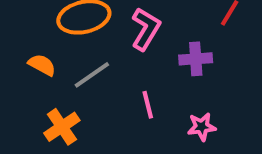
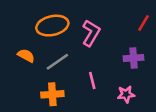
purple cross: (196, 59) -> (134, 58), moved
orange cross: (62, 127) -> (52, 94), moved, turned 30

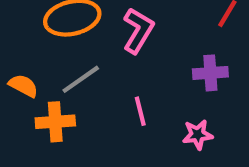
orange semicircle: (26, 56) -> (23, 86), moved
orange cross: (52, 94) -> (55, 122), moved

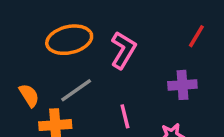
orange semicircle: (23, 86) -> (29, 95), turned 30

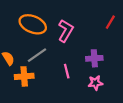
orange ellipse: (69, 40) -> (33, 24), turned 35
purple cross: (182, 85) -> (94, 58), moved

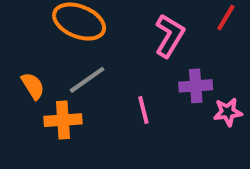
pink L-shape: (66, 31) -> (170, 36), moved
pink star: (95, 83) -> (228, 112), moved

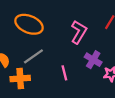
purple cross: (196, 86) -> (93, 60), turned 35

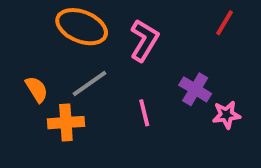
pink L-shape: (79, 32) -> (144, 40), moved

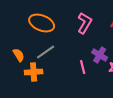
pink L-shape: (144, 40) -> (85, 23), moved
pink line: (144, 113) -> (83, 67), moved

